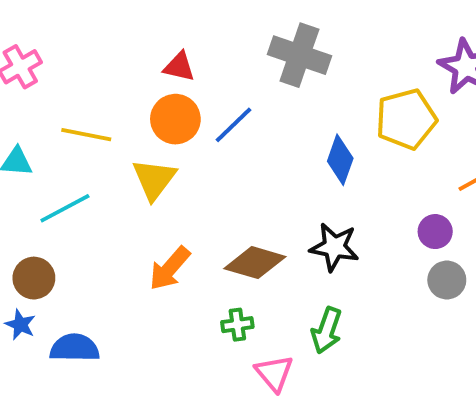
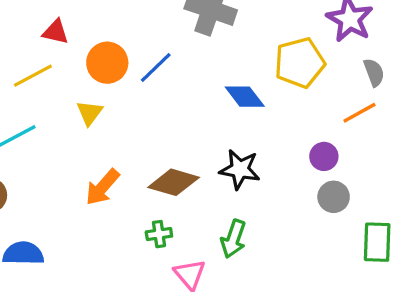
red triangle: (179, 67) -> (56, 32), moved
yellow line: (86, 135) -> (33, 76), turned -39
blue diamond: (340, 160) -> (245, 97), turned -57
yellow triangle: (154, 179) -> (89, 113), size x0.7

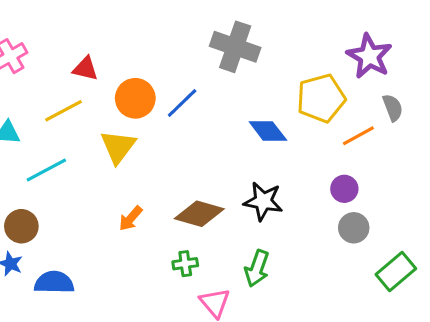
yellow triangle: (89, 113) -> (118, 147), size x1.4
orange line: (359, 113) -> (358, 136), moved
orange arrow: (102, 187) -> (131, 218), size x0.7
green rectangle: (377, 242) -> (396, 271), turned 48

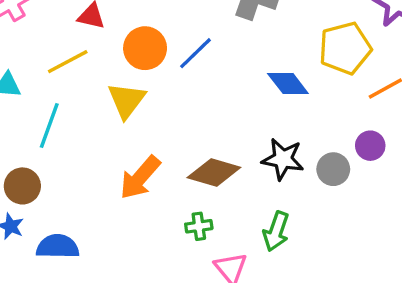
cyan line: (46, 170) -> (49, 125), turned -42
orange arrow: (131, 218) -> (140, 178), size x1.6
gray circle: (354, 228) -> (333, 169), moved

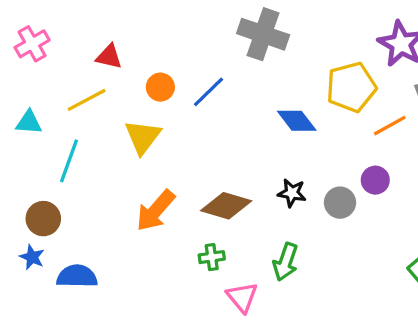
orange circle: (145, 48) -> (160, 87), size x0.7
black star: (283, 159) -> (292, 193), size x0.7

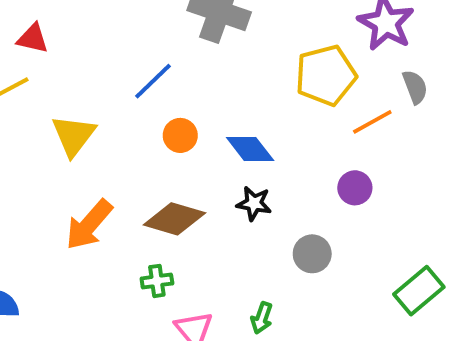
orange circle: (160, 87) -> (180, 135), moved
blue diamond: (297, 121) -> (250, 149), moved
gray circle: (340, 203) -> (312, 254), moved
green arrow: (285, 262) -> (262, 318), moved, size x0.7

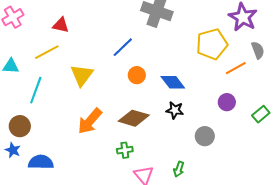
green rectangle: (419, 291) -> (261, 114), moved, size x0.7

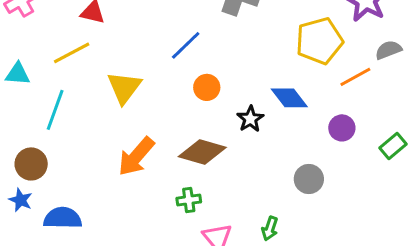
gray semicircle: (258, 50) -> (388, 50), turned -90
blue diamond: (173, 82) -> (289, 98), moved
black star: (175, 110) -> (250, 119), moved, turned 30

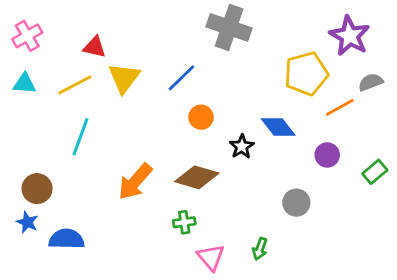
cyan triangle: (18, 74) -> (24, 83), moved
yellow triangle: (124, 87) -> (124, 78), moved
cyan line: (55, 110) -> (81, 137), moved

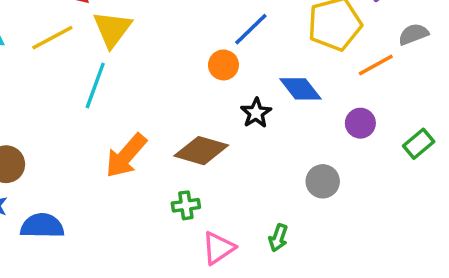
blue line: (181, 78) -> (251, 29), moved
orange circle: (201, 117) -> (223, 65), moved
cyan line: (81, 137) -> (95, 86), moved
pink triangle: (211, 257) -> (218, 248), turned 36

